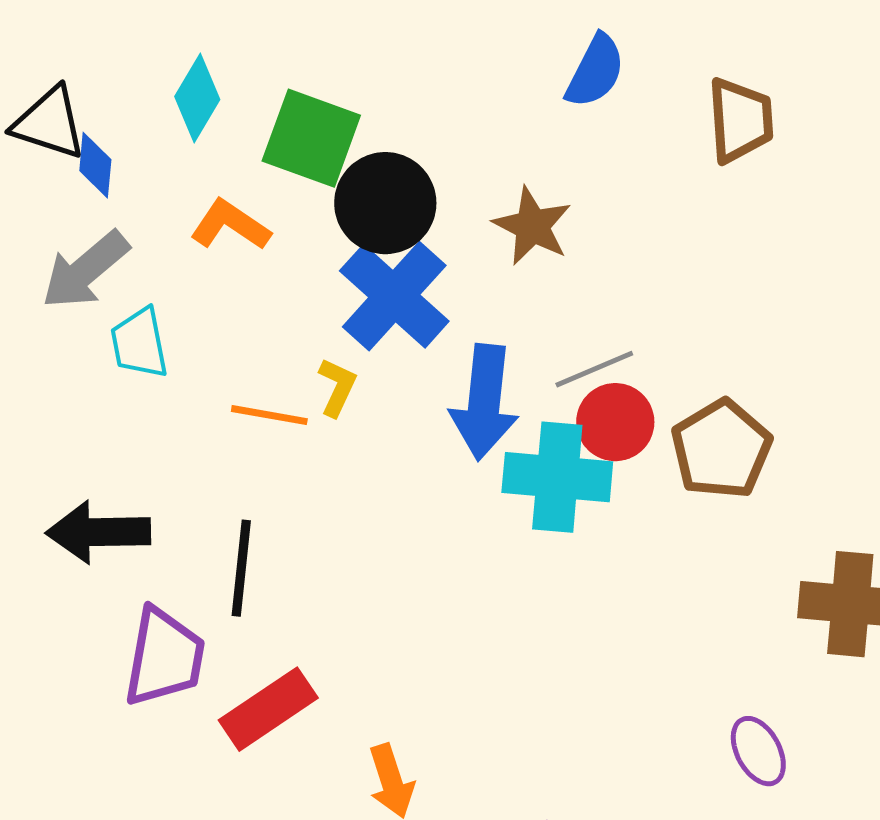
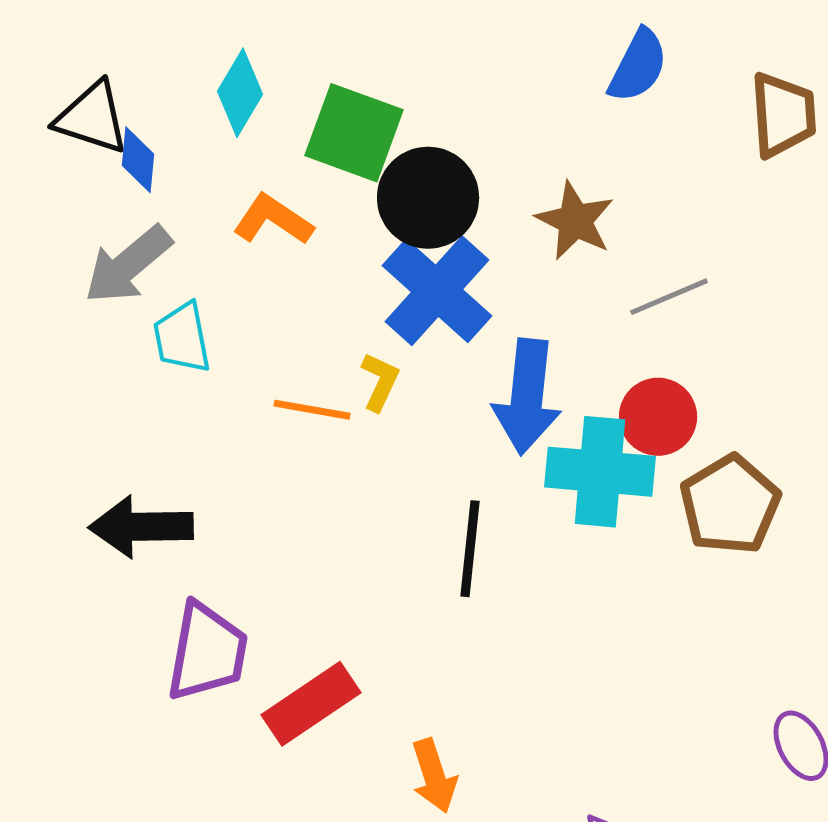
gray line: (594, 369) -> (669, 297), moved
brown pentagon: (721, 449) -> (730, 505), moved
black line: (241, 568) -> (470, 549), moved

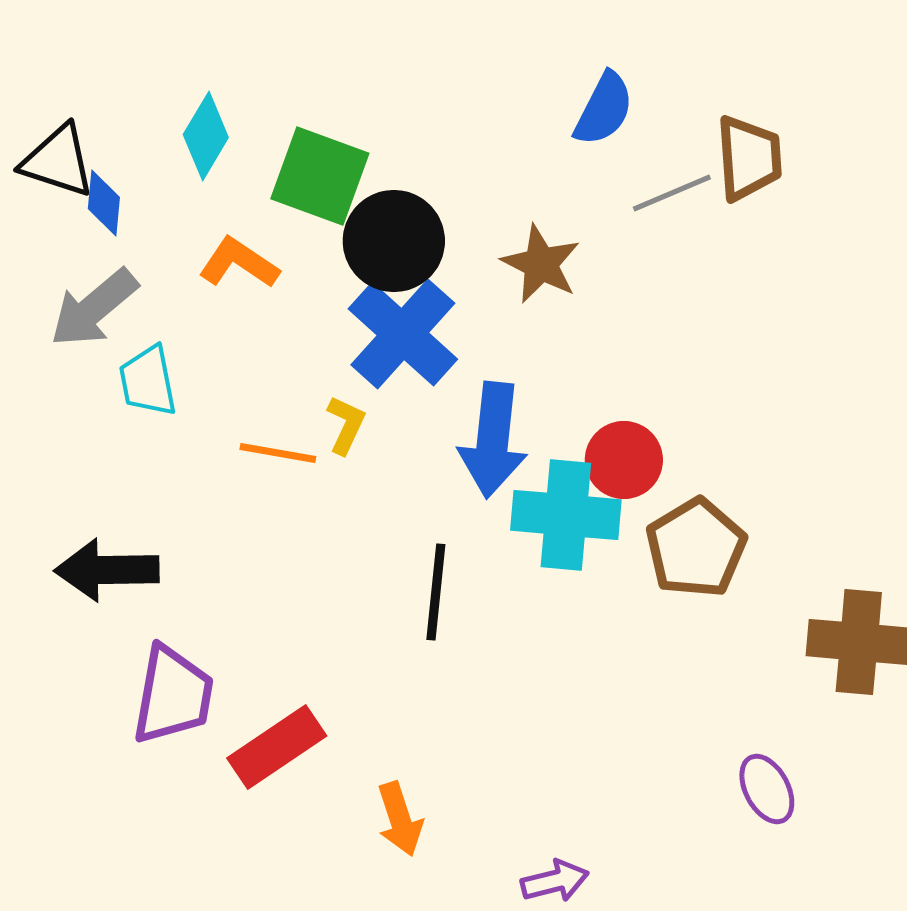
gray line: (669, 297) -> (672, 193), moved

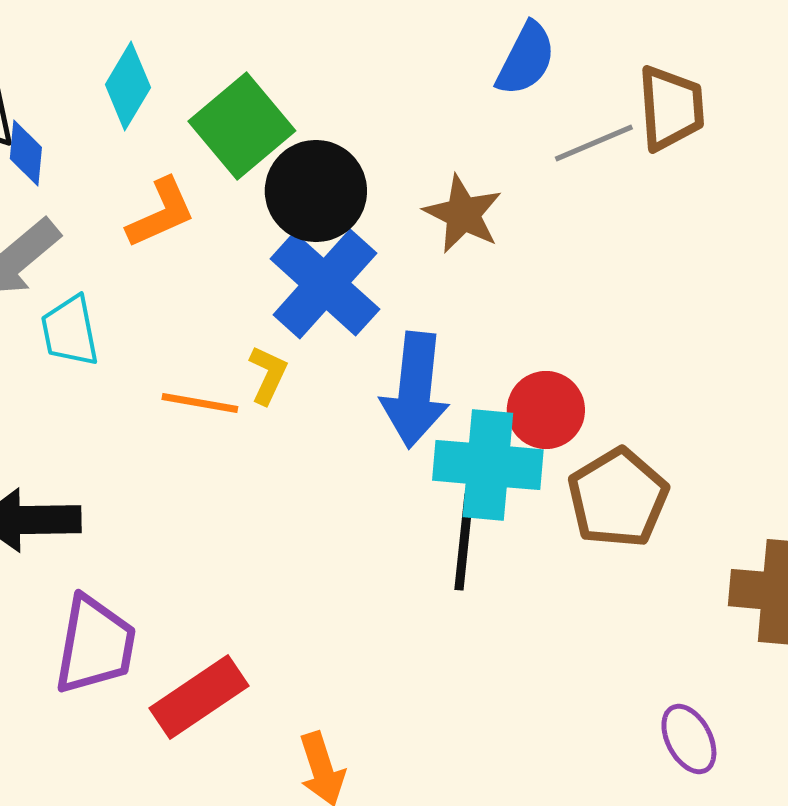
green square: (320, 176) -> (242, 126), turned 30
orange L-shape: (239, 263) -> (161, 213), turned 122
black line: (436, 592) -> (464, 542), moved

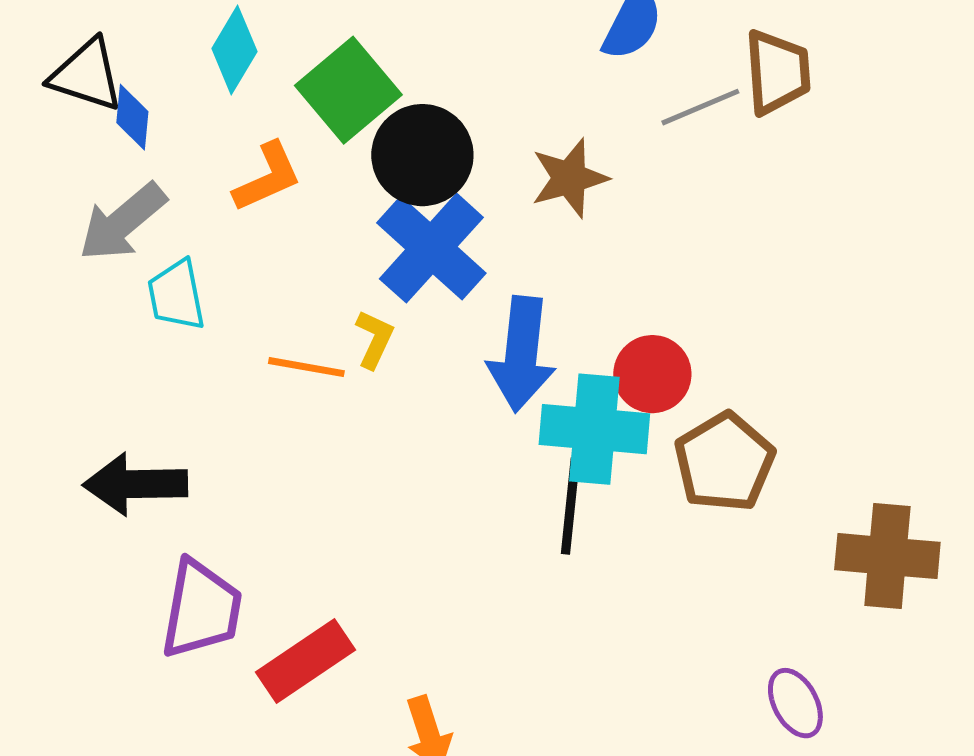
brown star: (463, 214) -> (569, 178), turned 30

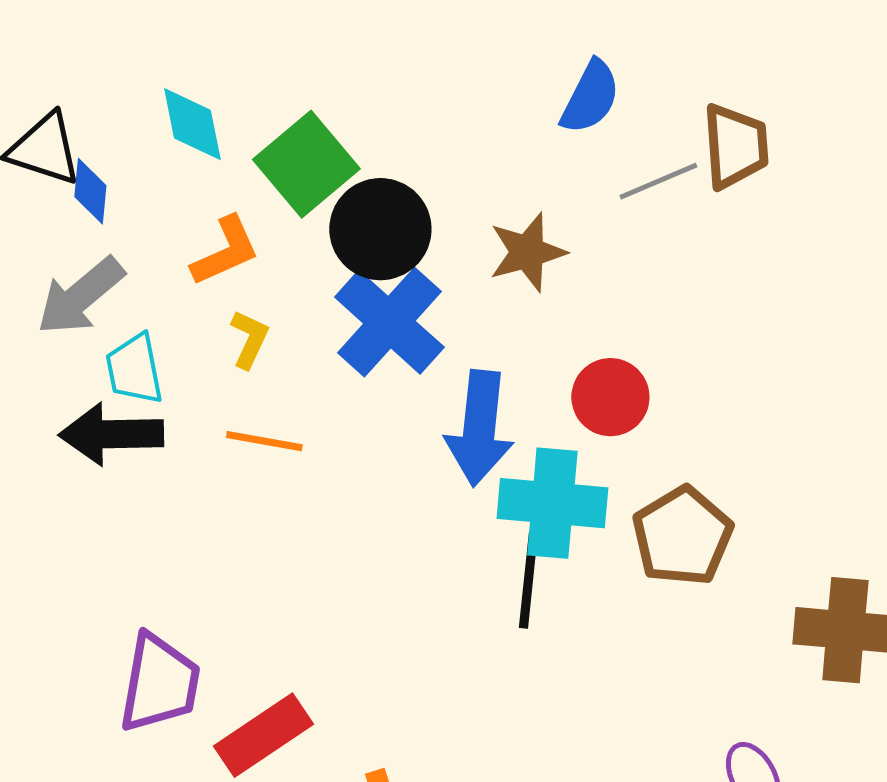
cyan diamond: (234, 50) -> (192, 124), turned -42
yellow L-shape: (374, 339) -> (249, 339), moved
red circle: (652, 374) -> (610, 397), moved
black arrow: (135, 484) -> (111, 434), moved

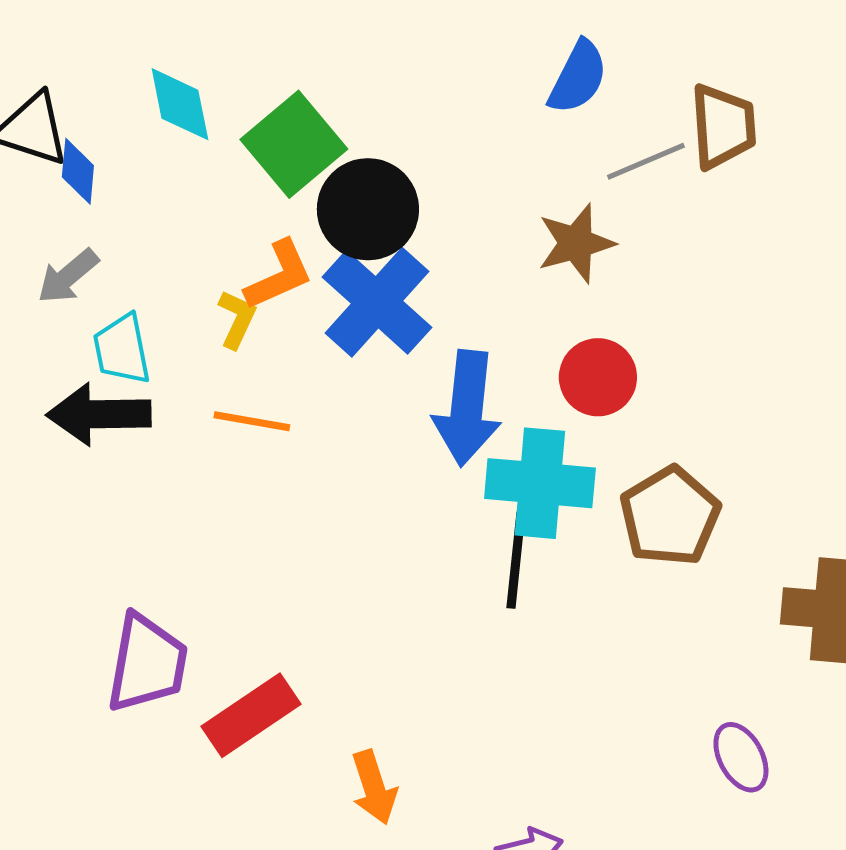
orange L-shape: (225, 251) -> (279, 275), moved
brown star: (527, 252) -> (576, 243), moved
gray arrow: (80, 296) -> (68, 276), size x0.7

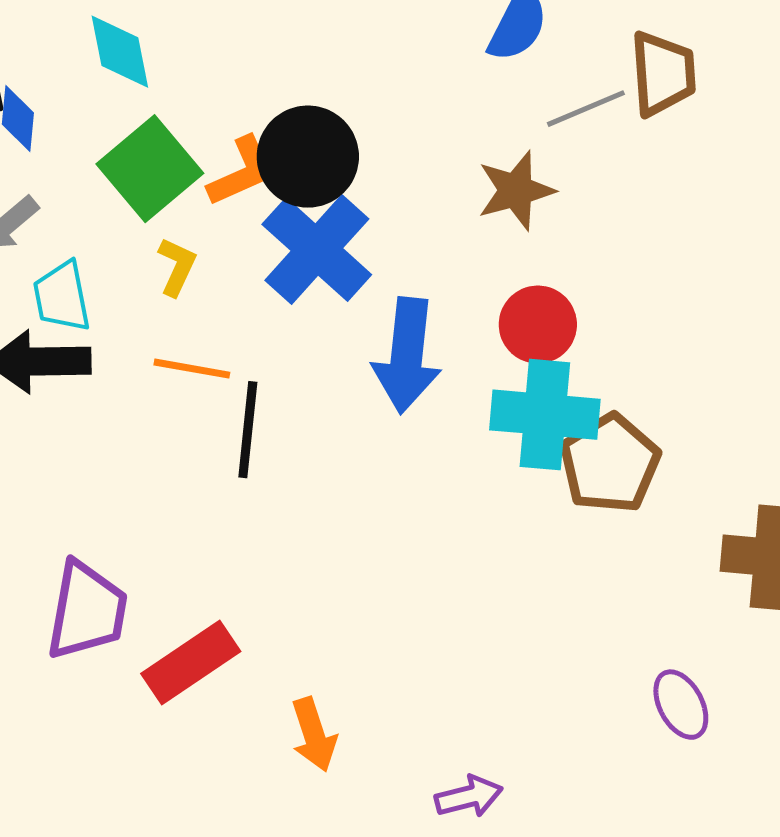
green square: (294, 144) -> (150, 169), moved
orange L-shape: (279, 275) -> (242, 172), moved
cyan cross: (540, 483) -> (545, 415), moved
black line: (516, 560) -> (248, 430), moved

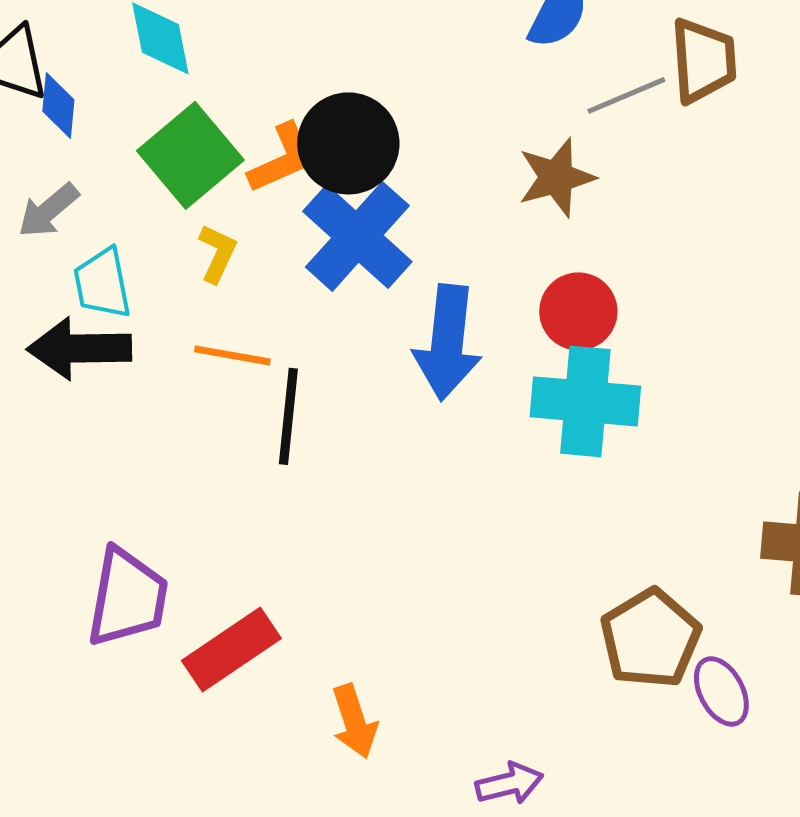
brown pentagon: (610, 464) -> (650, 638), moved

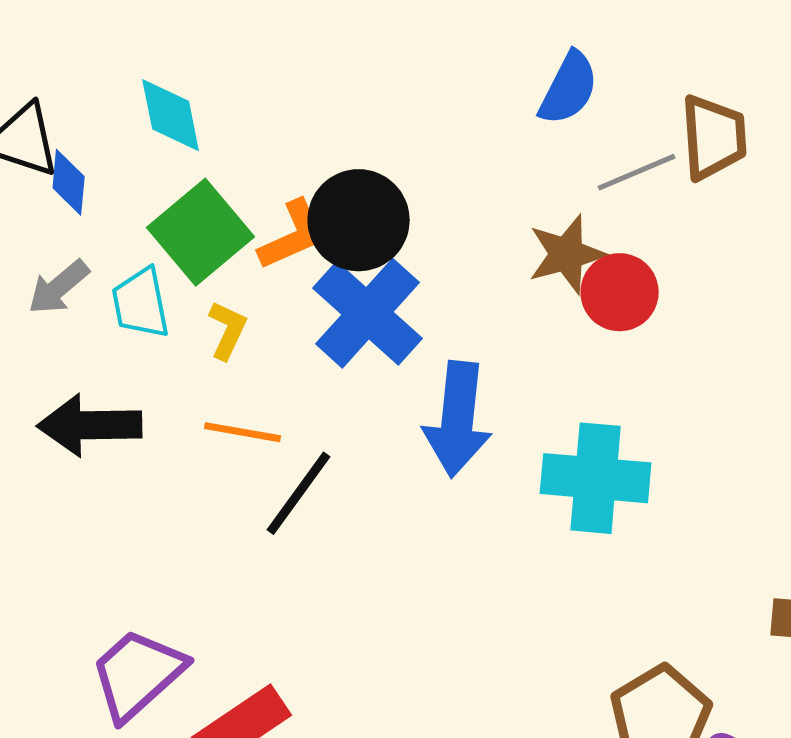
cyan trapezoid: (102, 283) -> (141, 303), moved
red circle: (578, 311) -> (620, 292), moved
black line: (288, 416) -> (299, 493), turned 30
purple trapezoid: (127, 597) -> (138, 674), turned -142

